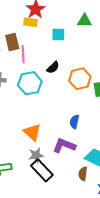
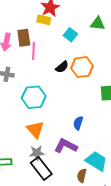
cyan square: (58, 34) -> (70, 35), turned 32
orange hexagon: (80, 79) -> (82, 67), moved
cyan hexagon: (30, 83) -> (34, 97), moved

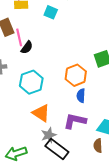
black semicircle: (62, 67) -> (27, 47), moved
orange hexagon: (82, 67) -> (76, 75), moved

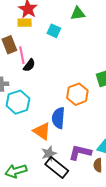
cyan hexagon: (31, 82) -> (18, 102), moved
blue semicircle: (81, 96) -> (58, 118), moved, size x1.5
purple L-shape: (75, 121) -> (80, 152), moved

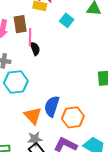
black semicircle: (29, 65) -> (35, 49), turned -72
orange hexagon: (77, 94) -> (73, 117), moved

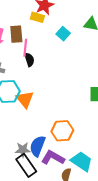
blue semicircle: (52, 106) -> (38, 146), moved
orange triangle: (33, 116) -> (25, 99), moved

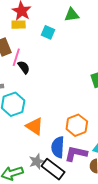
pink line: (25, 48) -> (16, 57), turned 30
orange triangle: (25, 99) -> (35, 126), moved
gray star: (23, 150) -> (37, 161), moved

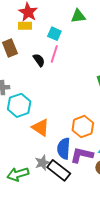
pink line: (16, 57) -> (54, 54), moved
black semicircle: (24, 67) -> (39, 60), moved

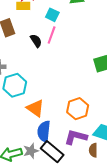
blue semicircle: (64, 149) -> (44, 131), moved
gray star: (42, 163) -> (31, 151), moved

